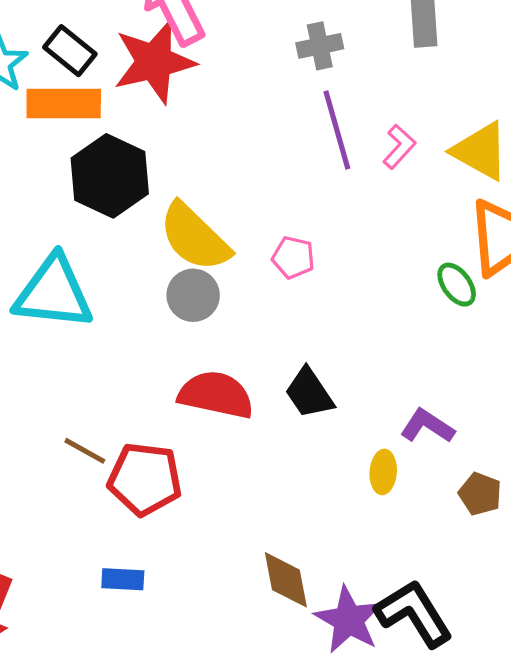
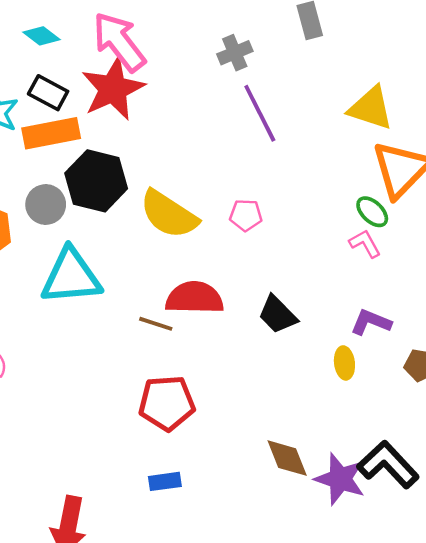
pink L-shape: (399, 147) -> (365, 243), moved, turned -60
gray circle: (193, 295) -> (46, 204), moved
red semicircle: (216, 395) -> (194, 298), moved
brown line: (85, 451) -> (156, 324), moved

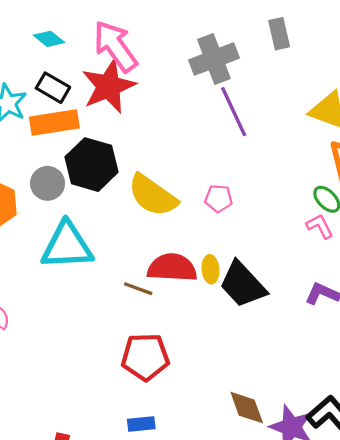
gray cross: (235, 53) -> (214, 59), size x1.6
black trapezoid: (278, 315) -> (243, 284), size x1.4
yellow ellipse: (344, 363) -> (211, 269), moved

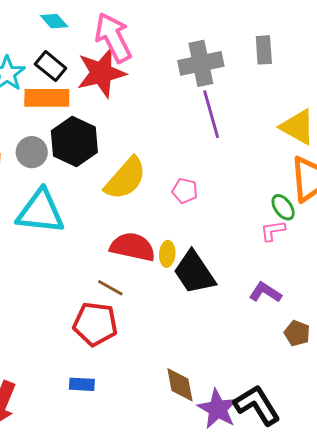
yellow semicircle: (153, 195) -> (125, 178), turned -93
pink L-shape: (320, 226) -> (273, 231), turned -80
brown line: (138, 289) -> (110, 288), moved

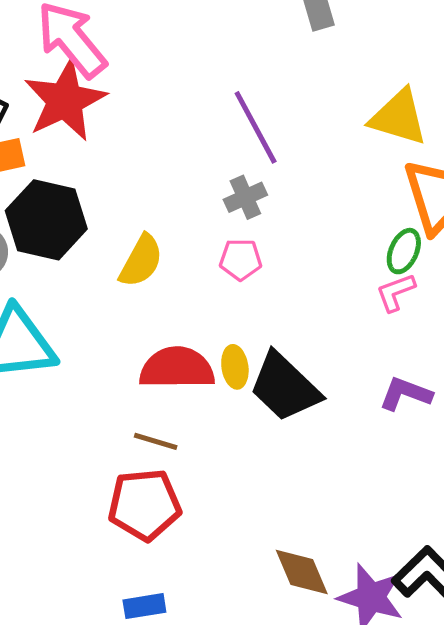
gray cross: (201, 63) -> (245, 197), moved, size x0.6
yellow semicircle: (125, 178) -> (141, 261), size x0.7
green ellipse: (283, 207) -> (404, 251), turned 72

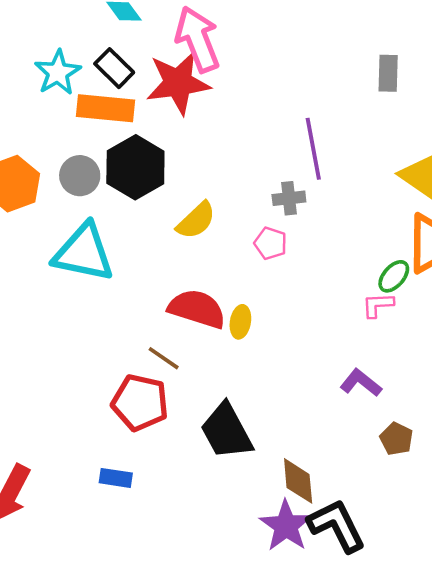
black trapezoid: (285, 387) -> (226, 431), moved
brown diamond: (302, 572) -> (298, 481), moved

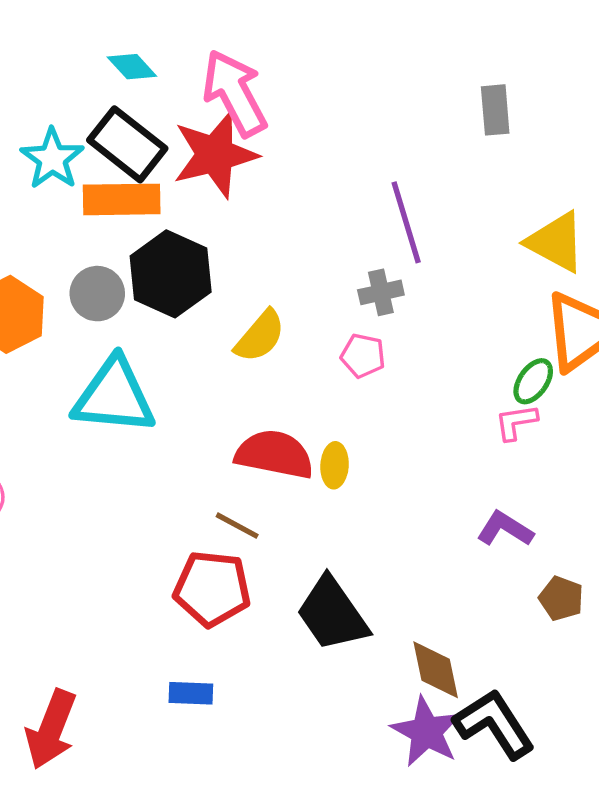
black rectangle: (114, 68) -> (127, 144), size x1.4

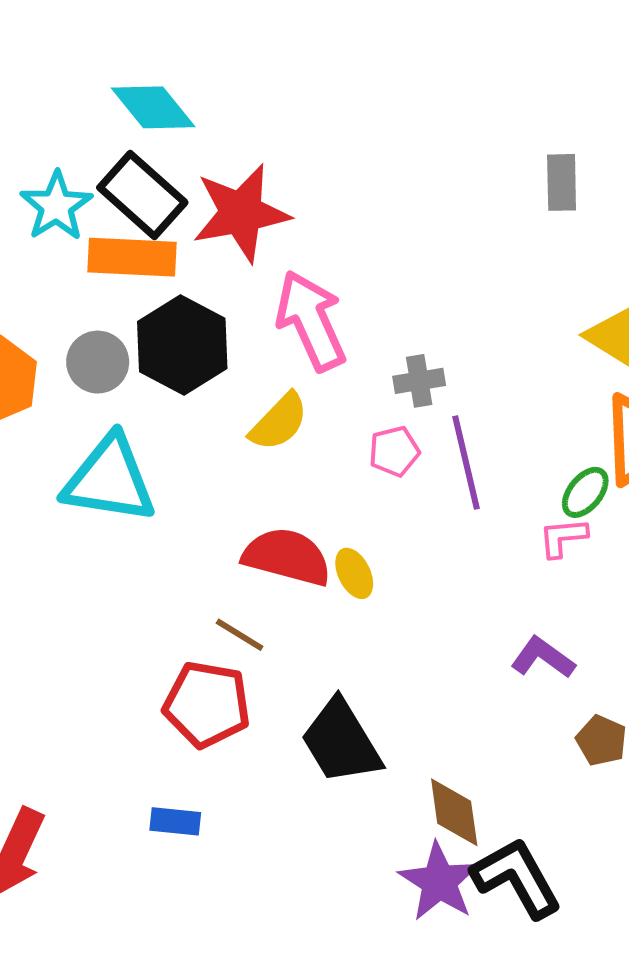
cyan diamond: (132, 67) -> (153, 107), size x1.5
pink arrow: (235, 93) -> (311, 321), moved
purple line: (406, 222) -> (466, 463), moved
pink pentagon: (363, 356) -> (394, 451), turned -30
yellow ellipse: (335, 465) -> (354, 573), turned -33

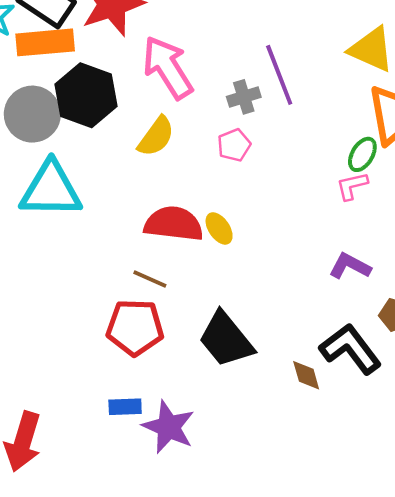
gray circle: (98, 362) -> (32, 114), size x1.4
purple line: (466, 463) -> (279, 75), moved
brown diamond: (454, 812) -> (306, 375), size x0.7
black L-shape: (517, 878) -> (350, 349), moved
purple star: (439, 882) -> (169, 427), moved

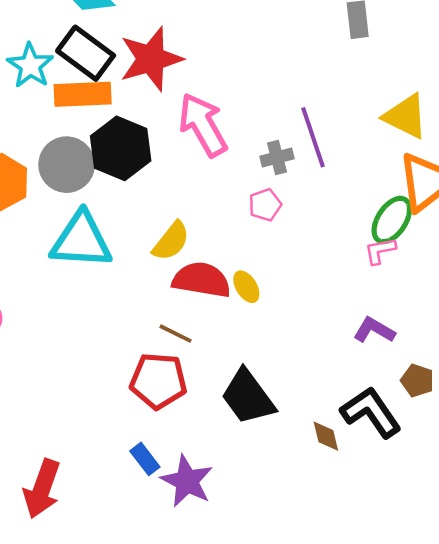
yellow semicircle: (156, 136) -> (171, 241), moved
green ellipse: (362, 154) -> (392, 220), size x1.4
blue rectangle: (125, 407) -> (145, 459), turned 52

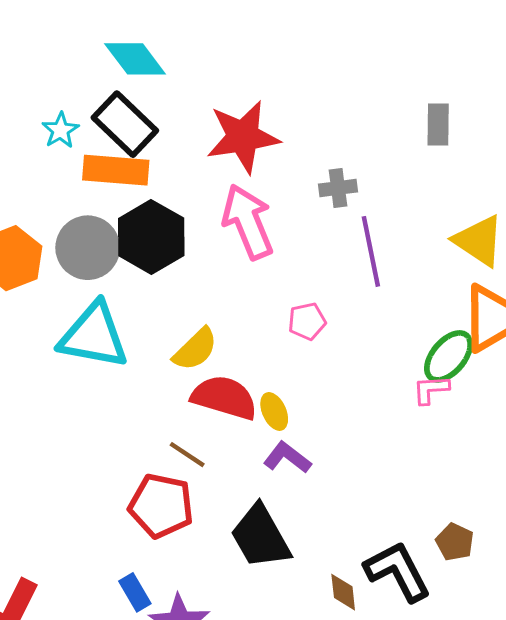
red star: (151, 59) -> (243, 137), moved
cyan star: (30, 66) -> (61, 130), size x0.7
gray cross: (277, 157) -> (338, 188), moved
purple L-shape: (374, 330) -> (287, 458), moved

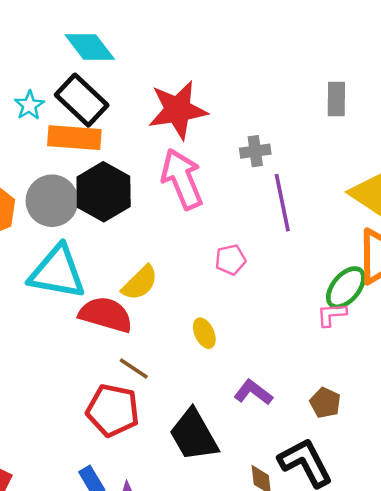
red semicircle: (224, 397) -> (106, 315), moved
purple L-shape: (287, 458) -> (253, 392), moved
brown pentagon: (455, 542) -> (325, 403), moved

